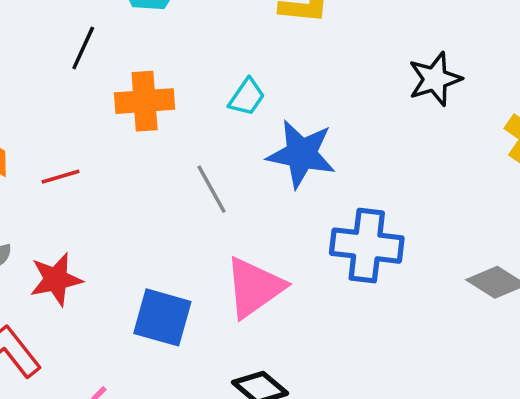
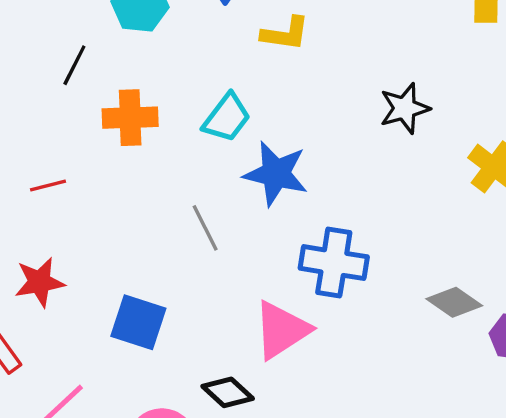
cyan trapezoid: (247, 97) -> (227, 118), size x1.4
gray line: (212, 189) -> (205, 228), moved
pink triangle: (254, 287) -> (282, 330), moved

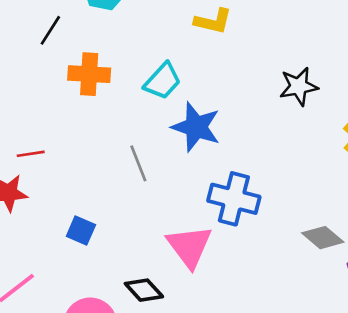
red line: (48, 185) -> (31, 154), moved
blue square: (138, 322) -> (81, 230), size x0.7
pink triangle: (282, 330) -> (189, 246), turned -39

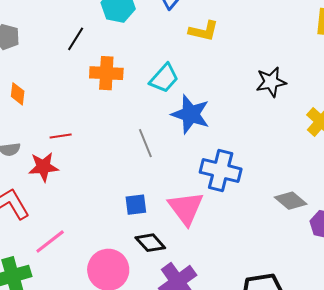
blue square: (81, 230) -> (136, 205), moved, turned -30

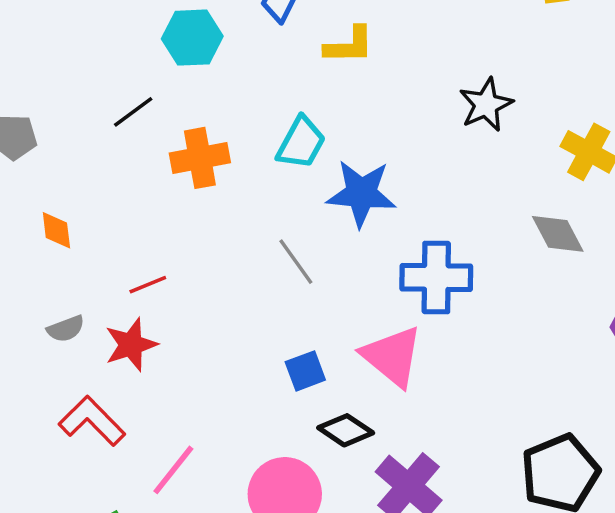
black line: (76, 39) -> (133, 112), turned 35
gray diamond: (291, 201) -> (558, 234), moved, turned 36

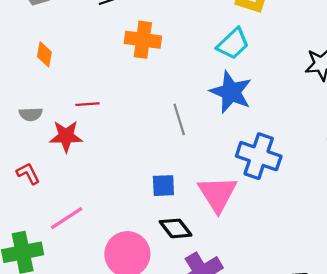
cyan trapezoid: (301, 143) -> (233, 44), moved
red L-shape: (92, 421) -> (28, 173), size x0.6

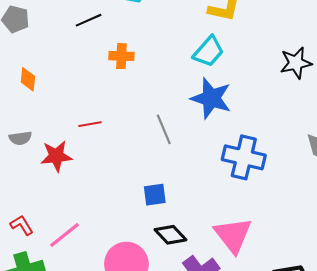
orange cross: (143, 40) -> (121, 56), size x0.7
red line: (88, 104) -> (90, 124), moved
red L-shape: (28, 173) -> (22, 225), moved
pink triangle: (217, 194) -> (233, 235), moved

